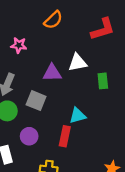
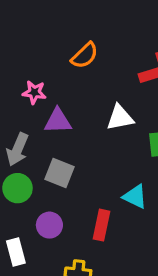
purple triangle: (52, 73) -> (58, 121), moved
cyan triangle: (77, 116) -> (135, 197), moved, turned 42

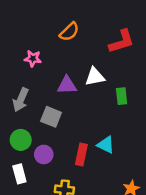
purple triangle: (58, 121) -> (67, 85), moved
green circle: (17, 188) -> (21, 140), moved
cyan triangle: (135, 197) -> (106, 145), moved

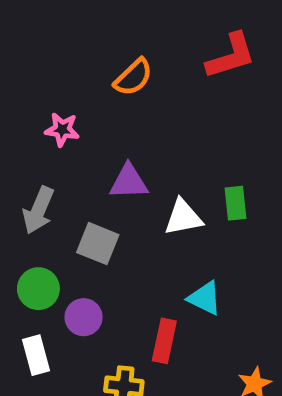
red L-shape: (122, 41) -> (231, 56), moved
white triangle: (95, 77) -> (183, 217), moved
red rectangle: (81, 154) -> (164, 341), moved

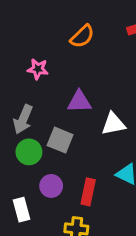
green circle: (38, 289) -> (29, 152), moved
red rectangle: (164, 341) -> (88, 192), moved

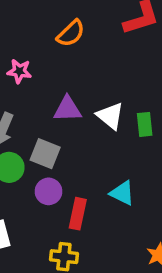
white triangle: (113, 124) -> (110, 116), moved, turned 50
purple circle: (51, 186) -> (48, 191), moved

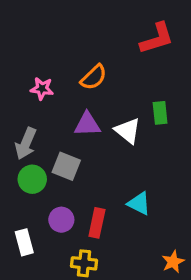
orange semicircle: (71, 33) -> (94, 77), moved
green rectangle: (145, 124) -> (160, 113), moved
purple circle: (48, 191) -> (61, 220), moved

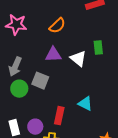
pink star: (42, 89) -> (16, 25), moved, size x1.5
purple circle: (61, 220) -> (35, 127), moved

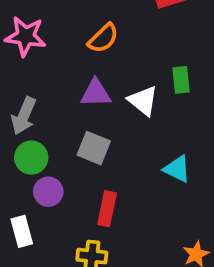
gray square: (40, 81) -> (94, 148), moved
cyan triangle: (85, 104) -> (177, 169), moved
purple circle: (35, 127) -> (48, 192), moved

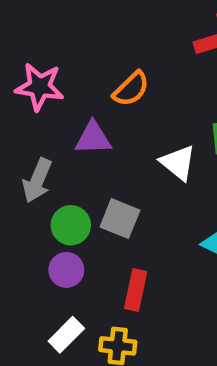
purple triangle: (96, 93) -> (93, 138), moved
green circle: (31, 158) -> (71, 225), moved
white rectangle: (22, 231) -> (66, 335), moved, turned 60

